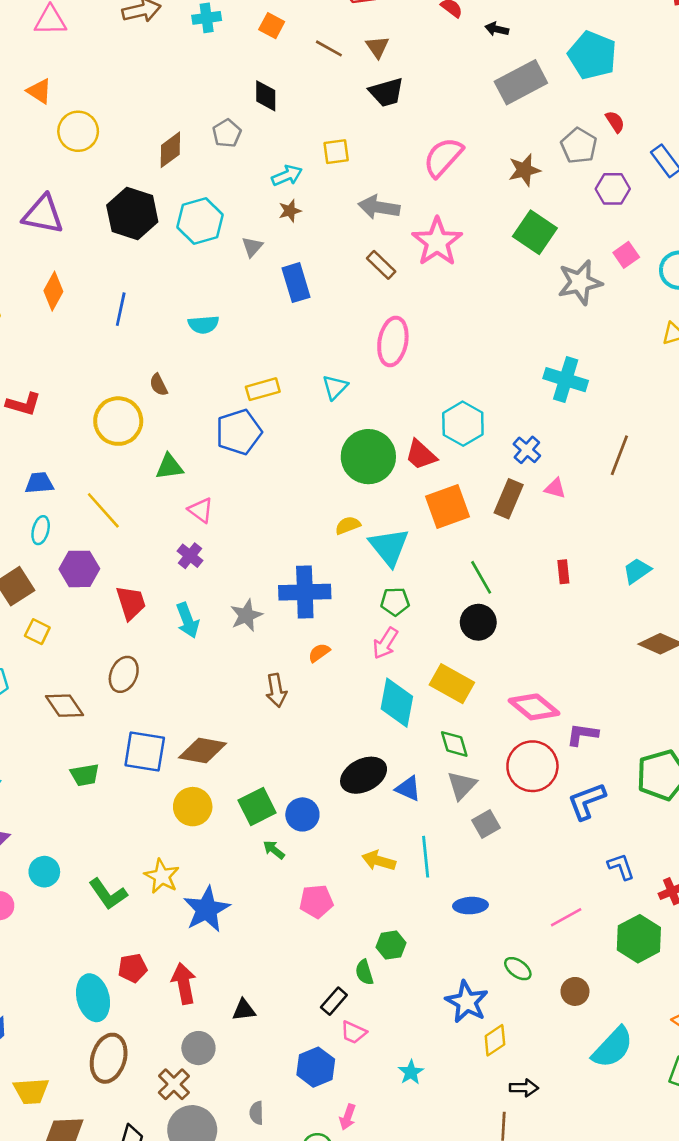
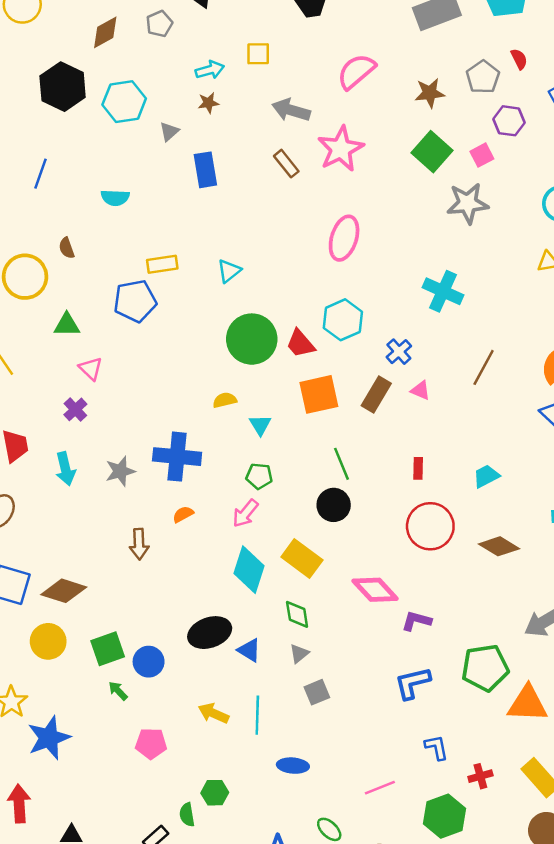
pink square: (626, 255) -> (482, 155), moved
pink ellipse: (393, 341) -> (344, 238), moved
cyan triangle: (389, 547) -> (260, 425), size x0.6
red circle: (532, 766) -> (430, 526), moved
gray triangle: (462, 785) -> (299, 654), size x0.7

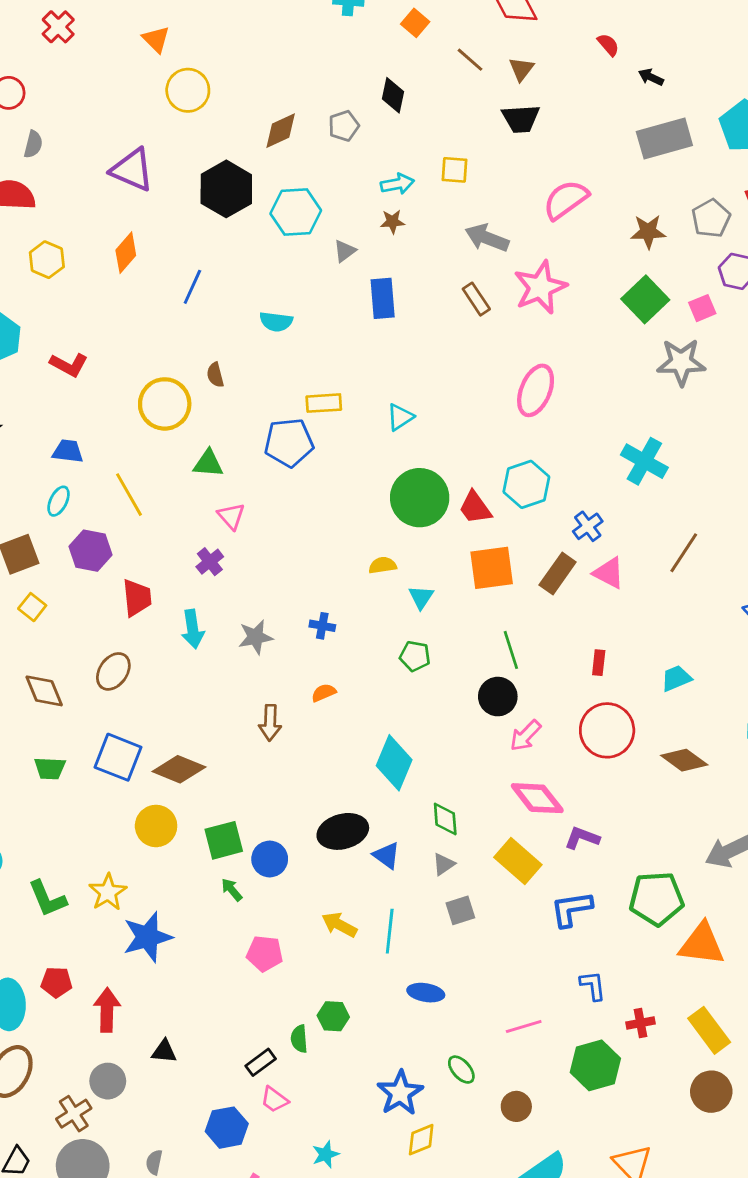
pink triangle: (420, 390) -> (609, 573), size x1.4
blue cross: (177, 457) -> (322, 626), size x0.5
pink arrow: (245, 513) -> (525, 736), moved
yellow rectangle: (302, 558) -> (518, 861), moved

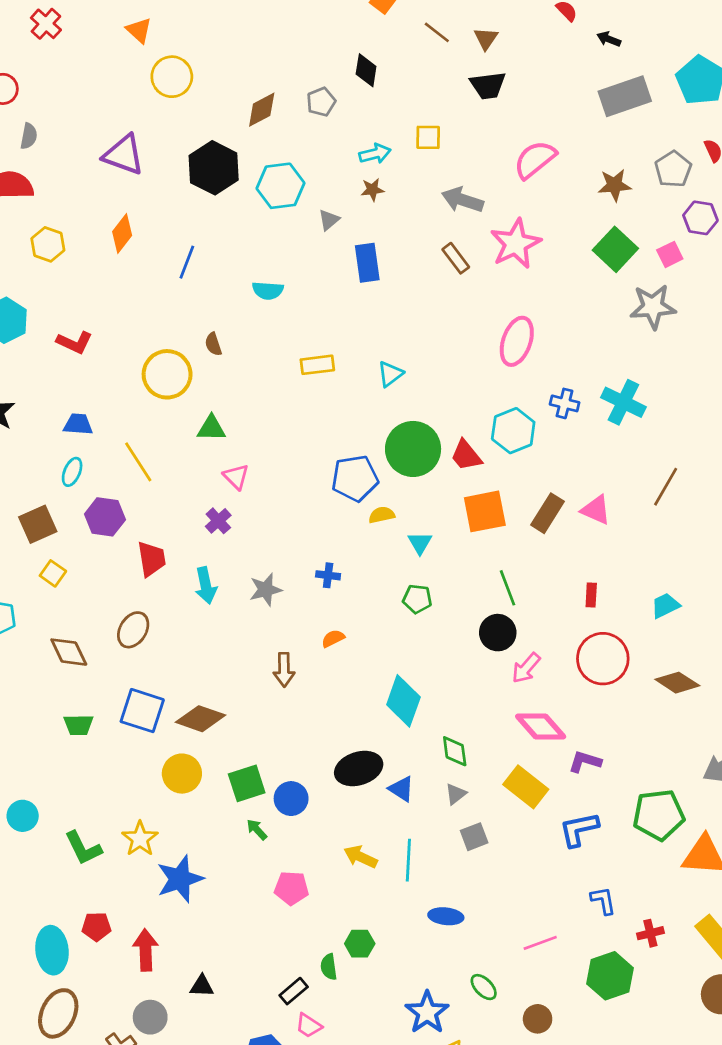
blue pentagon: (289, 443) -> (355, 478), moved
blue cross: (588, 526) -> (565, 403), moved, turned -36

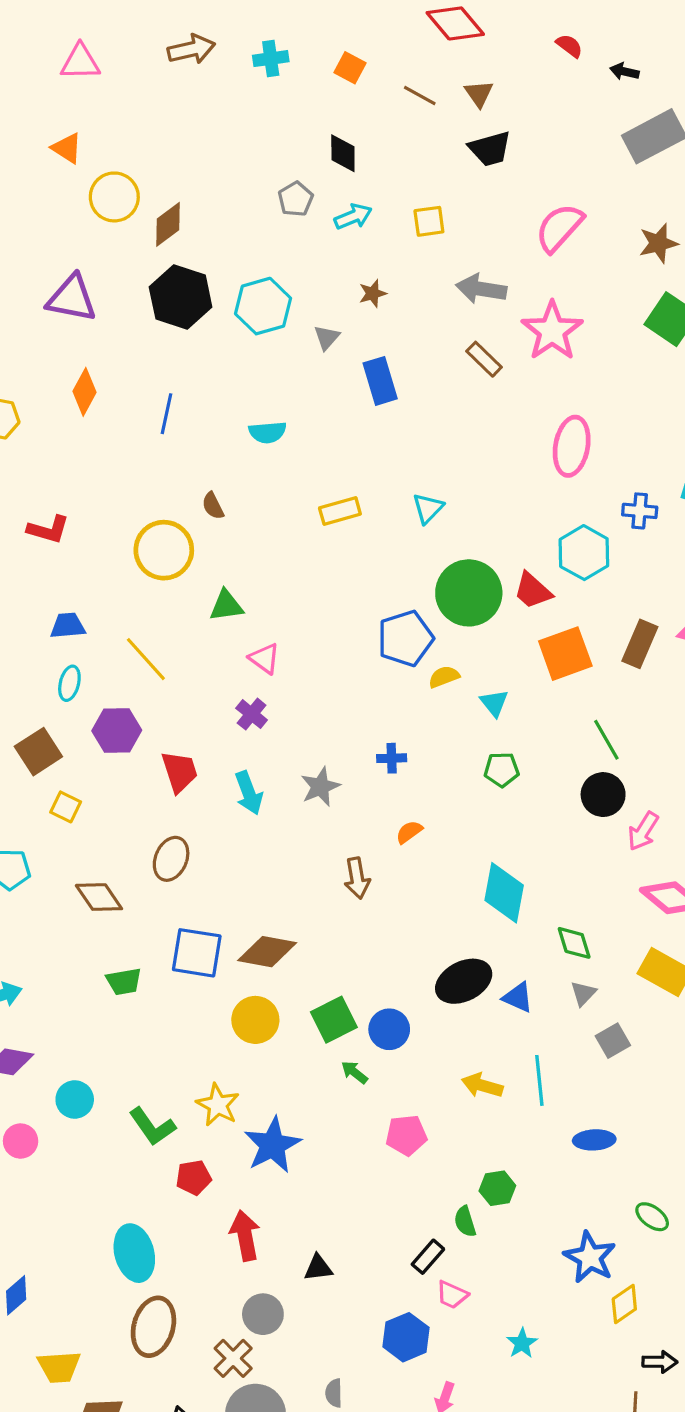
brown diamond: (262, 110) -> (168, 224), moved
cyan arrow: (375, 154) -> (353, 217), moved
red pentagon: (96, 927) -> (194, 1177), moved

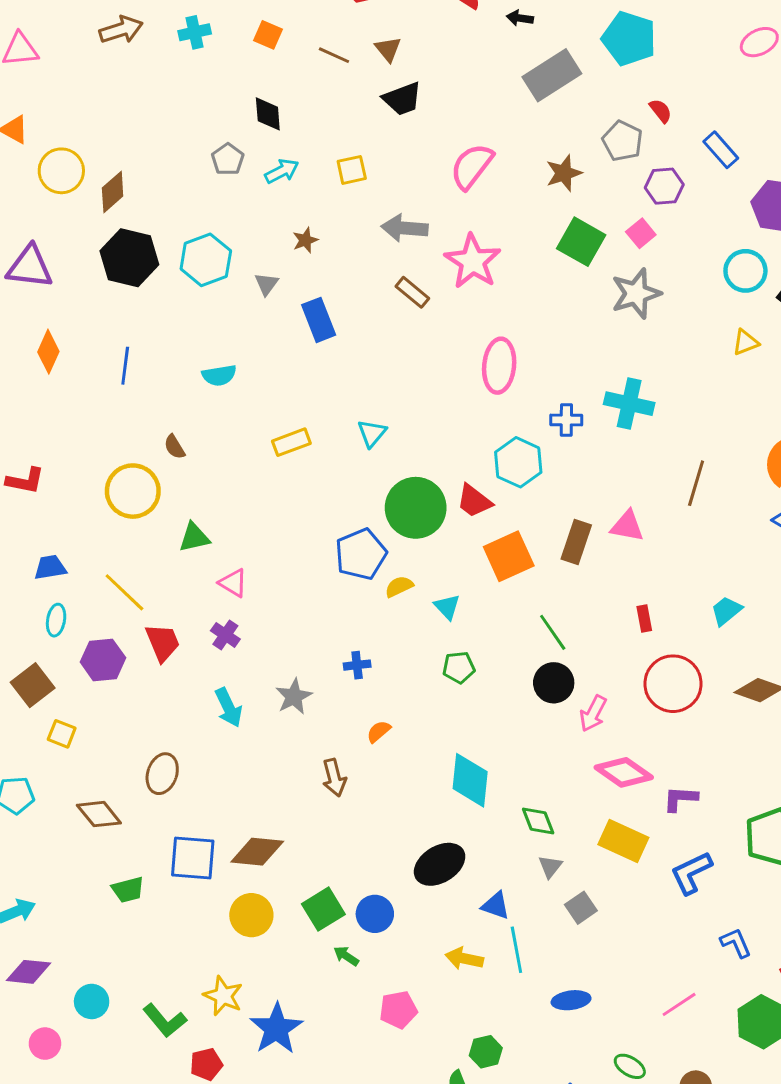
red trapezoid: (180, 772) -> (163, 642), moved
blue triangle: (518, 997) -> (496, 906), moved

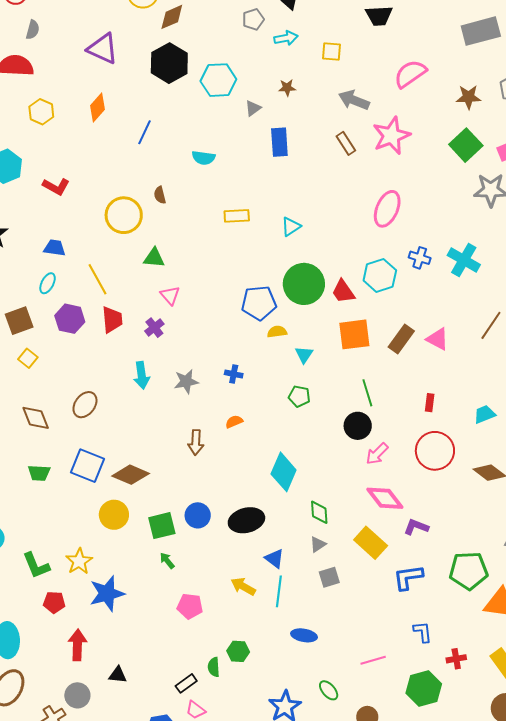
blue circle: (375, 914) -> (198, 515), moved

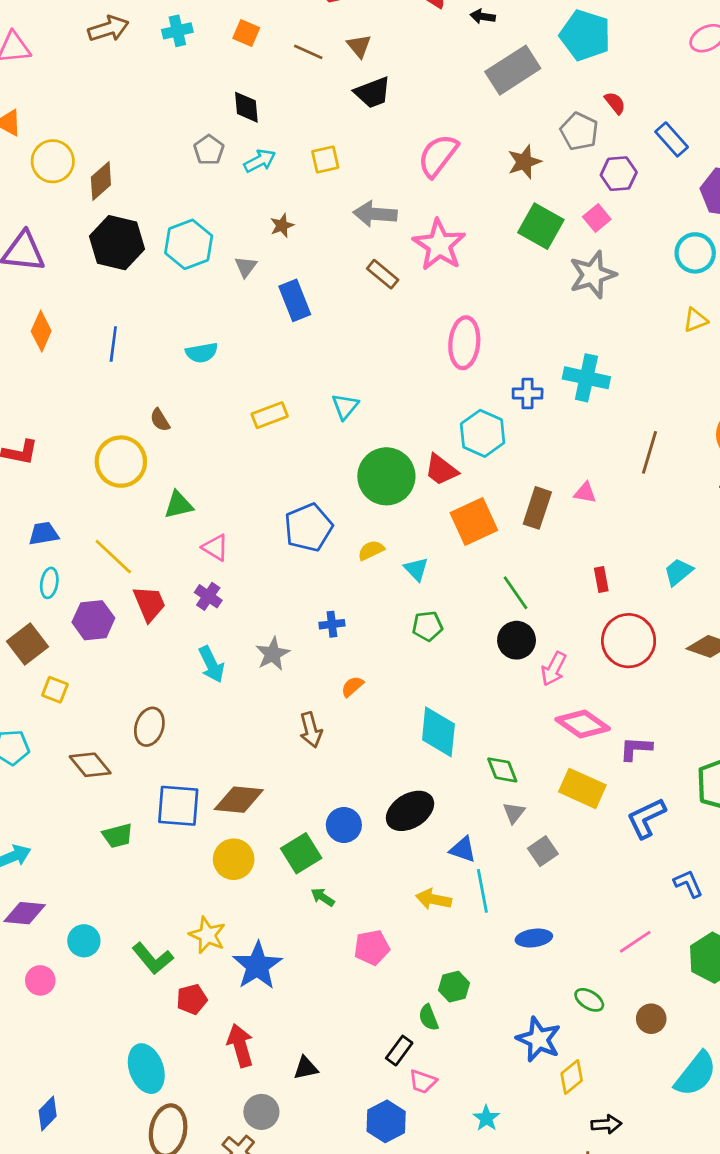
blue pentagon: (259, 303) -> (308, 527), moved
pink triangle: (438, 339) -> (585, 493), size x0.7

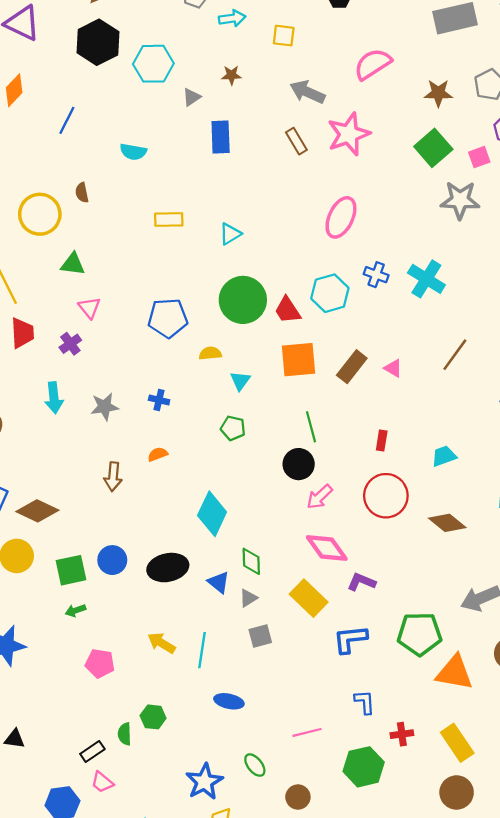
blue triangle: (463, 849) -> (219, 582), moved
green arrow: (323, 897) -> (76, 610), turned -72

